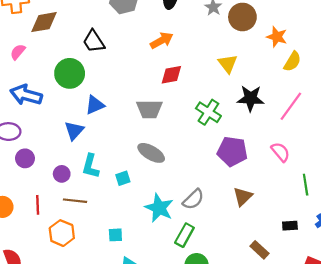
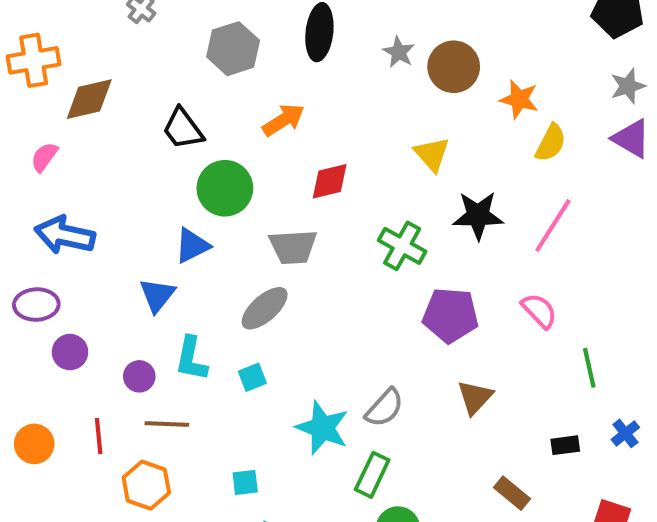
orange arrow: (162, 40) -> (284, 120), moved
green circle: (70, 73) -> (225, 188), moved
gray ellipse: (151, 153) -> (265, 308), moved, turned -68

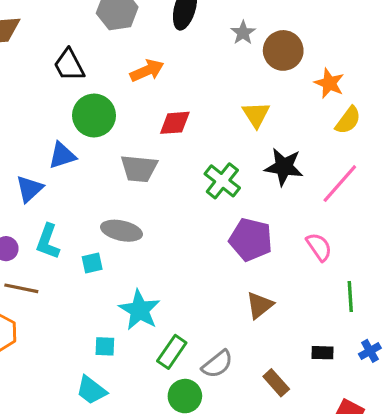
gray ellipse: (265, 308) -> (122, 231), moved, turned 45
gray semicircle: (384, 408) -> (217, 364), moved
cyan square: (245, 482) -> (105, 346), moved

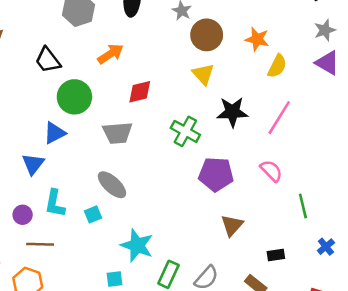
brown circle: (283, 50) -> (207, 35), moved
gray ellipse: (122, 231) -> (112, 185), turned 40
black rectangle: (323, 353) -> (276, 255), moved

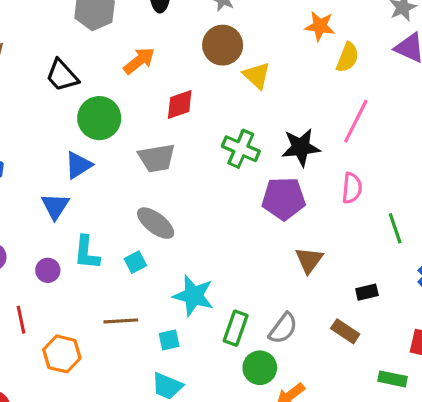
brown circle: (207, 35) -> (223, 45), moved
black star: (232, 112) -> (301, 147), moved
pink semicircle: (271, 171) -> (352, 188), turned 55
brown line: (40, 244) -> (121, 321), moved

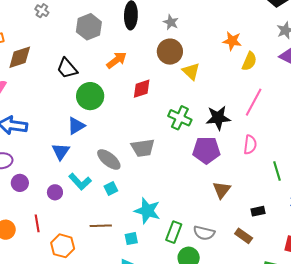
gray trapezoid: (157, 158) -> (143, 148), moved
gray ellipse: (156, 223) -> (109, 159), moved
cyan L-shape: (87, 253) -> (80, 182), turned -50
gray semicircle: (283, 328) -> (204, 233), turned 65

